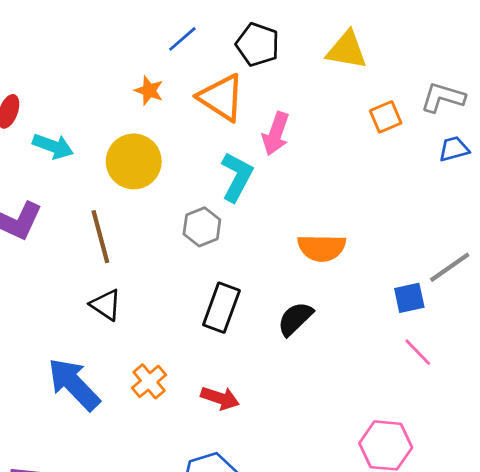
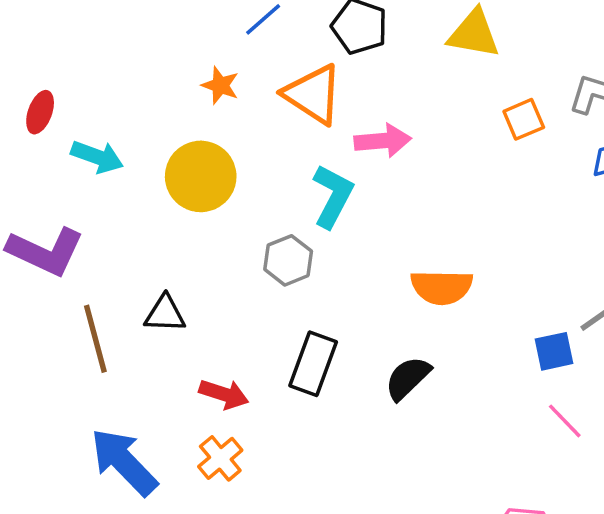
pink arrow: (276, 134) -> (383, 141), turned -114
brown line: (100, 237) -> (95, 339), moved
black triangle: (106, 305) -> (165, 314), moved, turned -32
red arrow: (220, 398) -> (224, 394), moved

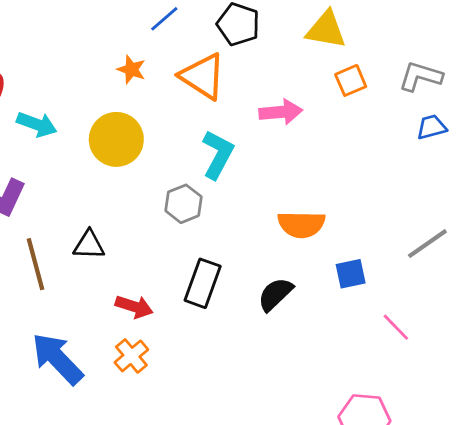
orange square: (524, 119) -> (351, 80), moved
pink arrow: (383, 141) -> (281, 112), moved
blue square: (554, 351) -> (351, 274), moved

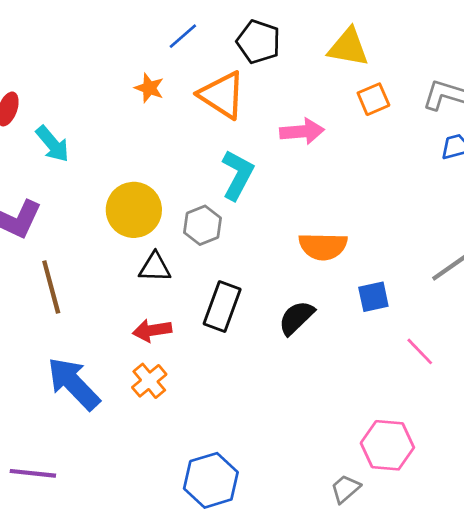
cyan arrow: (37, 124) -> (53, 144), turned 30
yellow circle: (116, 139) -> (134, 210), moved
black triangle: (89, 245) -> (155, 267), moved
red arrow: (134, 307) -> (152, 330), turned 153

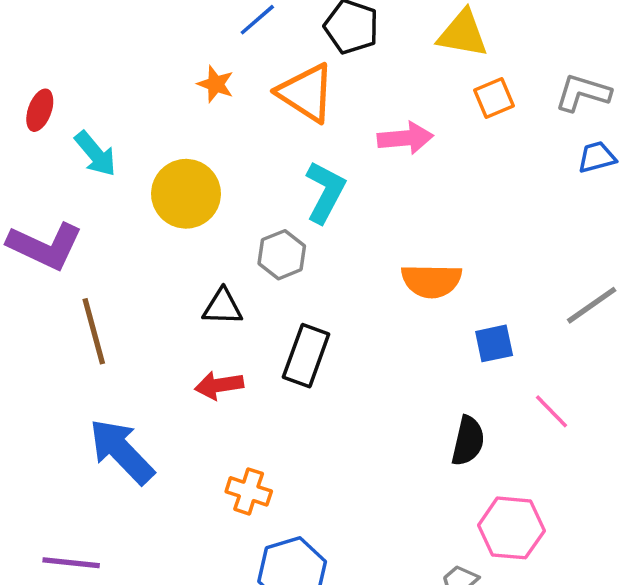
yellow circle: (134, 210) -> (186, 194), moved
black semicircle: (296, 318) -> (468, 441), moved, turned 147
orange cross: (149, 381) -> (249, 491), moved, turned -32

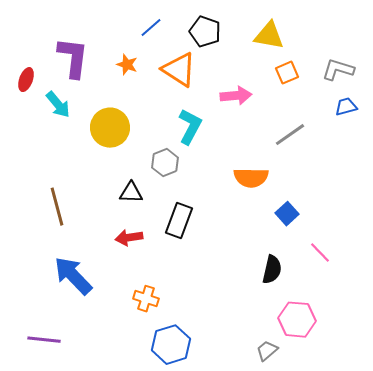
purple L-shape: (45, 246) -> (73, 58), moved, turned -108
gray line: (592, 305) -> (290, 135), moved
blue square: (494, 343) -> (287, 214), turned -30

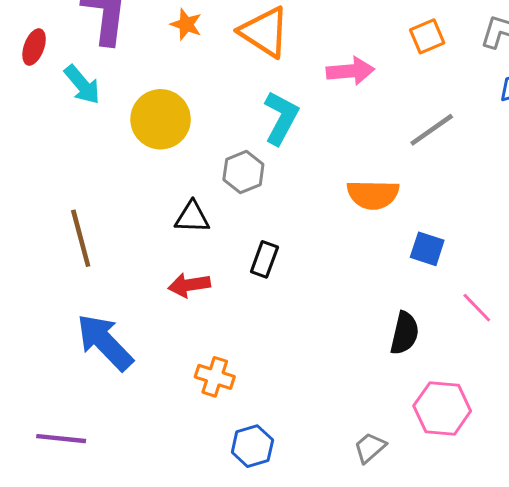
blue square: (287, 214) -> (427, 249), turned -30
black rectangle: (179, 221) -> (264, 259), size x0.7
blue hexagon: (171, 345) -> (252, 446), size x0.7
gray trapezoid: (267, 351) -> (370, 448), moved

